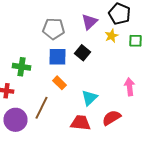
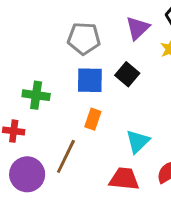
orange rectangle: (60, 83) -> (93, 119), turned 64

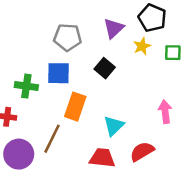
blue square: (90, 80) -> (59, 73), moved
orange rectangle: (93, 119) -> (75, 107), size x1.5

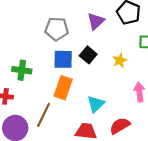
yellow star: (142, 46) -> (120, 60), moved
blue square: (59, 73) -> (63, 59), moved

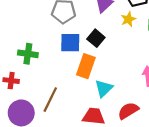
yellow star: (120, 60) -> (128, 19), moved
orange rectangle: (63, 88) -> (86, 66), moved

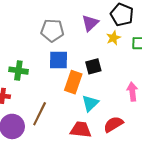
black square: (96, 38) -> (93, 66), moved, turned 35

